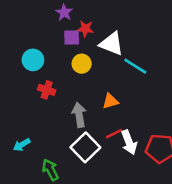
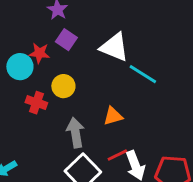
red star: (85, 29) -> (39, 53), moved
purple square: (72, 37) -> (66, 40), turned 35
yellow circle: (82, 64) -> (63, 86), moved

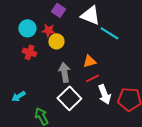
red star: (39, 53) -> (48, 30), moved
red cross: (36, 103) -> (29, 52), moved
red line: (117, 155) -> (92, 78), moved

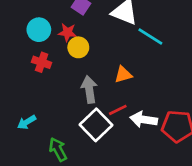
red line: (92, 78) -> (118, 110), moved
white arrow: (104, 94) -> (144, 119), turned 120

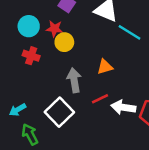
white square: (96, 125) -> (59, 112), moved
green arrow: (58, 149) -> (30, 134), moved

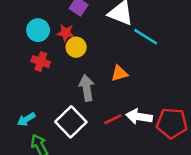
red line: (100, 99) -> (113, 119), moved

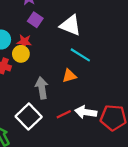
cyan line: (146, 37) -> (80, 55), moved
yellow circle: (76, 47) -> (21, 54), moved

